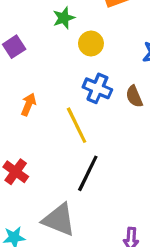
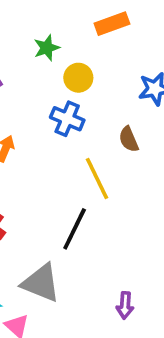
blue cross: (97, 88) -> (67, 119), moved
yellow line: (77, 125) -> (97, 178), moved

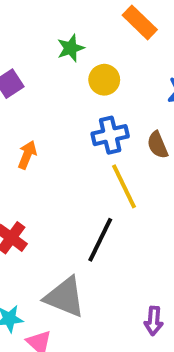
orange rectangle: (112, 24) -> (140, 22), turned 64
blue cross: (67, 119) -> (110, 135), moved, turned -36

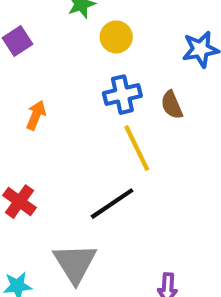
black line: (100, 240) -> (112, 204), turned 30
gray triangle: (65, 297) -> (75, 263), turned 36

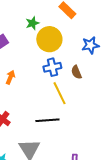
yellow circle: (116, 37) -> (49, 39), size x1.6
black line: (112, 204) -> (47, 120), turned 30

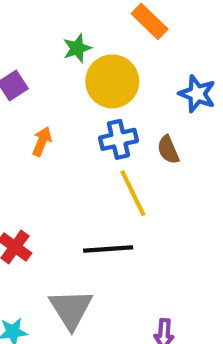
blue star: (90, 45) -> (197, 94), turned 30
orange arrow: (10, 77) -> (42, 141), moved

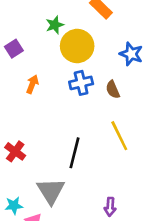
yellow line: (133, 193) -> (119, 136), moved
black line: (108, 249) -> (74, 153), turned -72

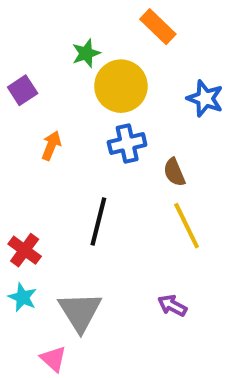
brown semicircle: (113, 90) -> (174, 172), moved
black line: (74, 153) -> (98, 221), moved
cyan star: (14, 206) -> (23, 297), moved, turned 30
purple arrow: (110, 207) -> (172, 305), moved, turned 114

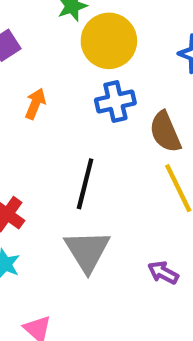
brown semicircle: (174, 172) -> (165, 132), size x1.4
gray triangle: (80, 312) -> (87, 251), moved

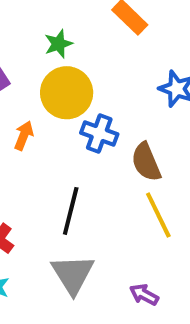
yellow circle: (109, 41) -> (67, 93), moved
blue cross: (115, 102) -> (99, 134), turned 33

